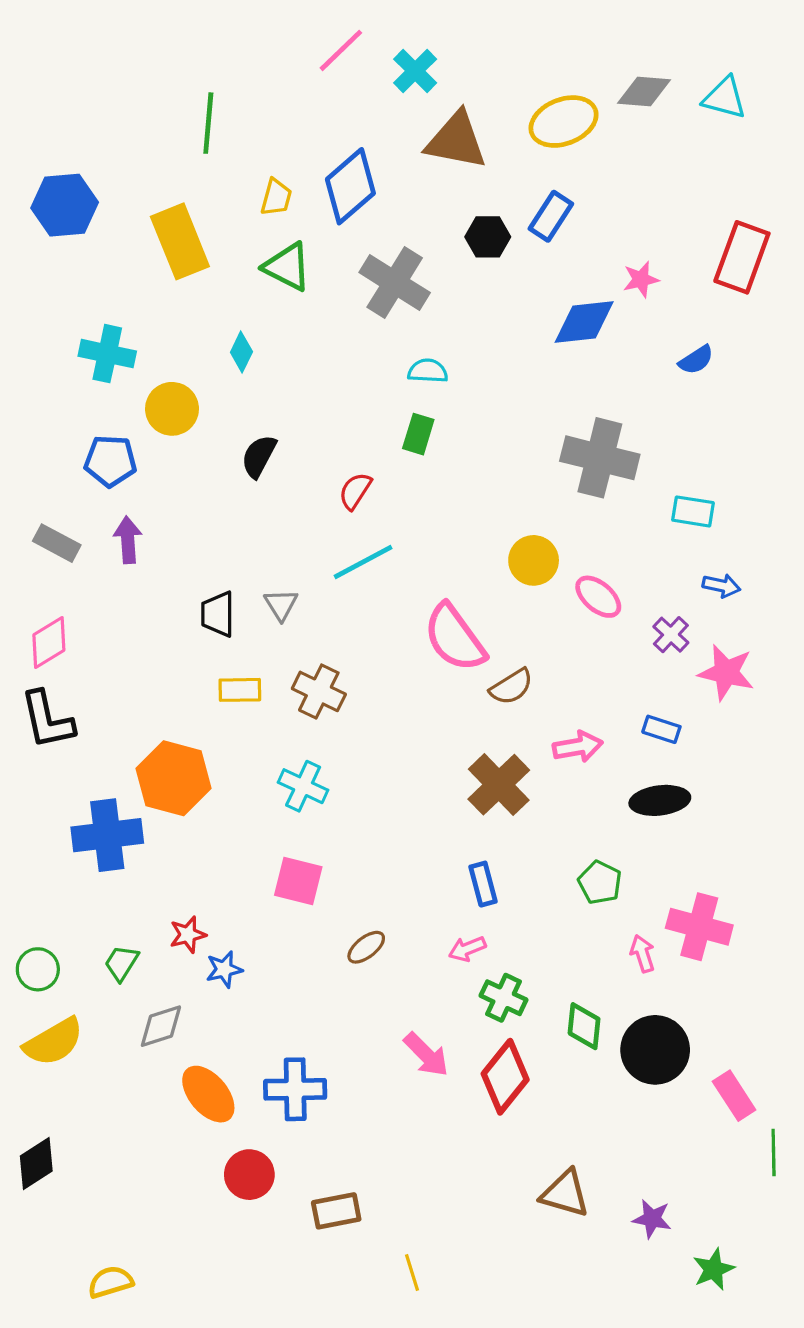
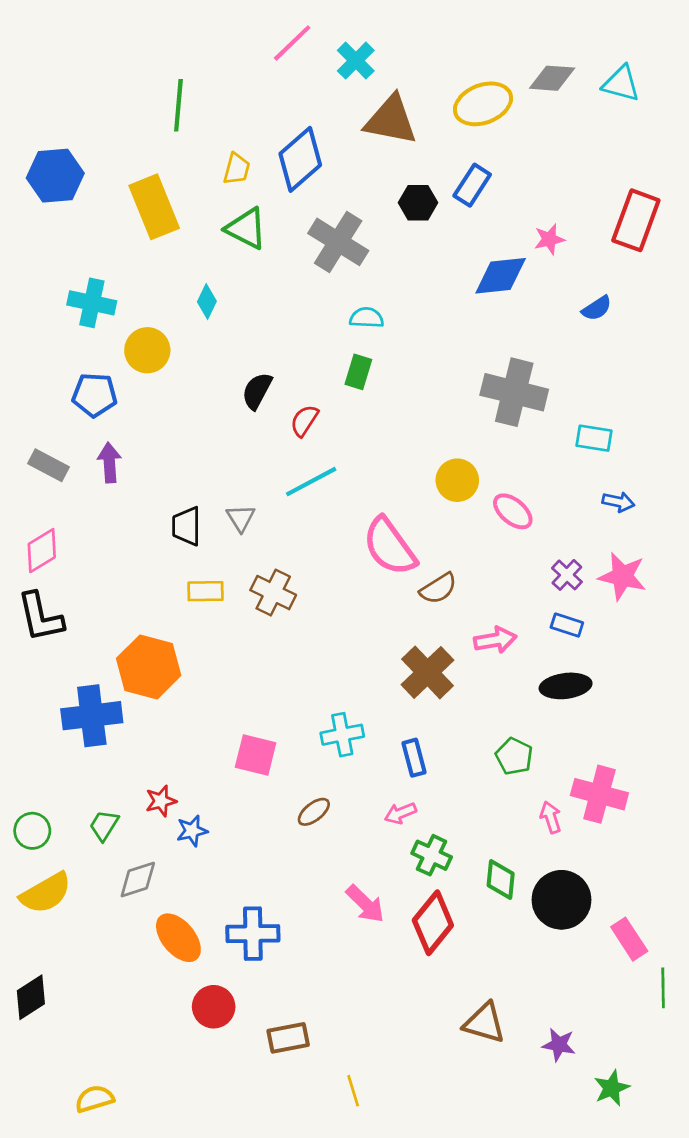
black semicircle: (259, 456) -> (257, 391), moved
purple cross: (671, 635) -> (567, 575), moved
cyan cross: (303, 786) -> (342, 735), moved, turned -36

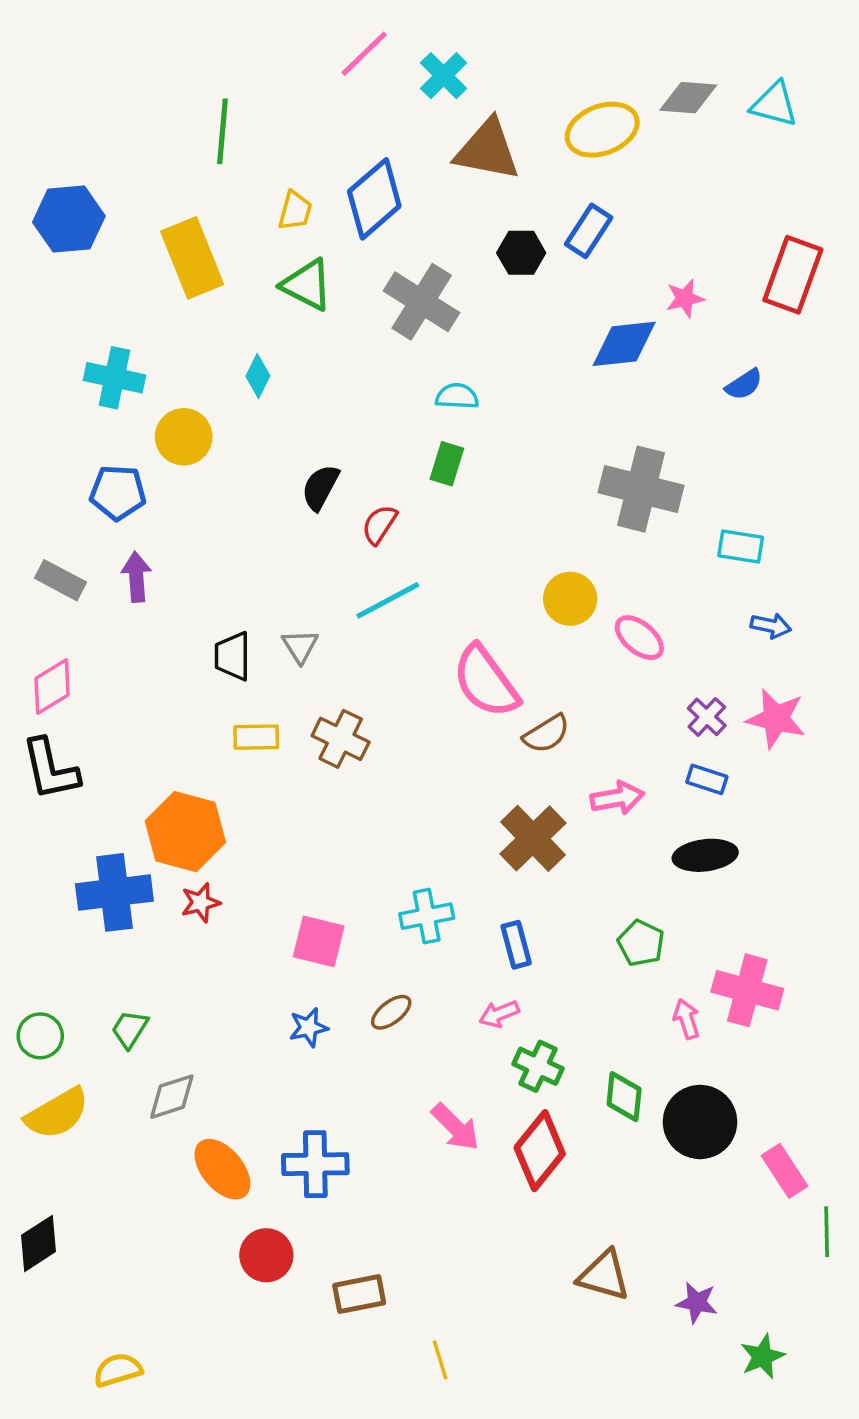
red star: (161, 801) -> (201, 903), moved
blue star: (192, 831) -> (309, 1027), moved

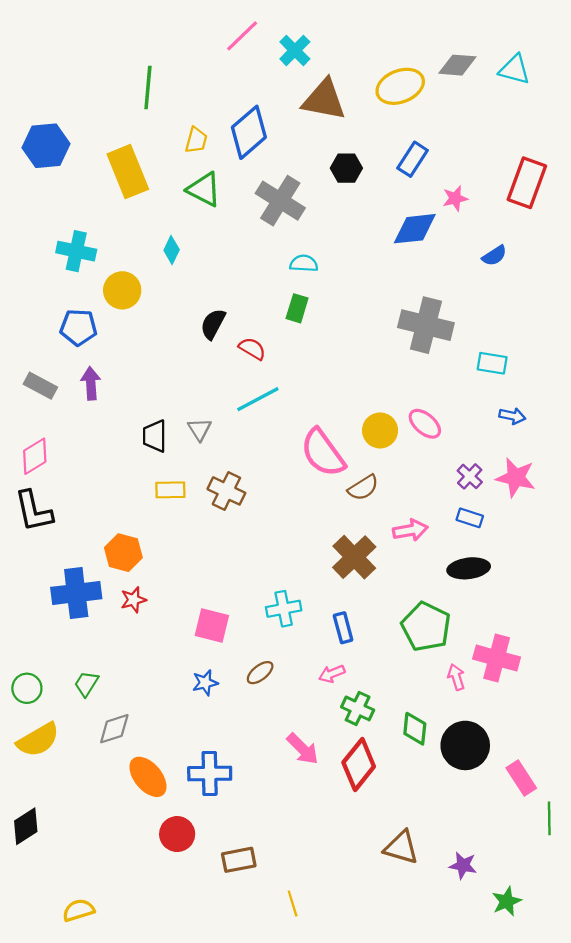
blue rectangle: (589, 231) -> (413, 159), moved
red semicircle: (379, 525) -> (252, 349), turned 88
yellow circle: (570, 599) -> (380, 430), moved
orange hexagon: (185, 832) -> (123, 553), size x0.7
green pentagon: (641, 943) -> (426, 627), size x1.6

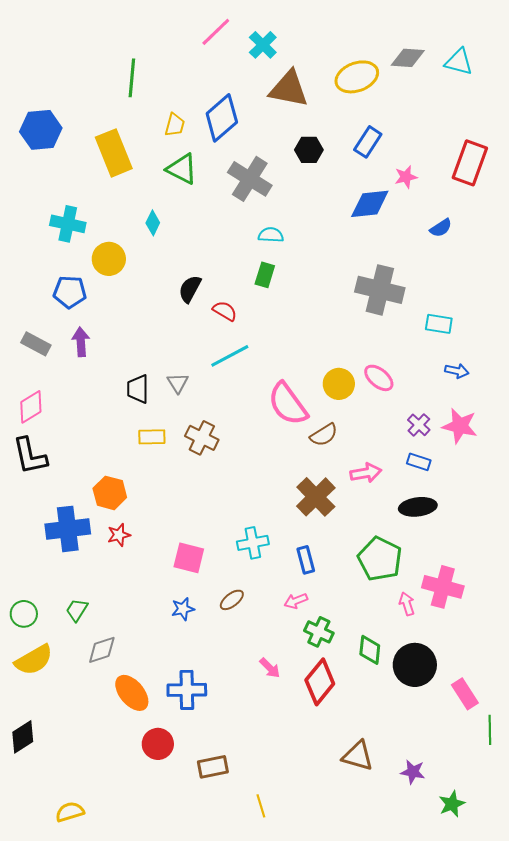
pink arrow: (303, 749) -> (270, 668), size x0.7

